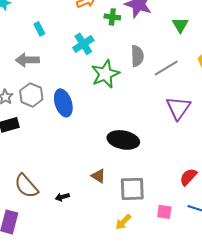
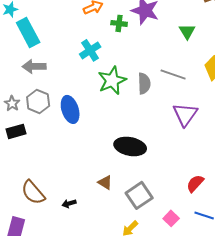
cyan rectangle: (39, 29) -> (28, 32), moved, size x2.0
gray semicircle: (137, 56) -> (144, 83), moved
gray line: (166, 68) -> (173, 74), turned 50
gray square: (132, 189) -> (139, 195), turned -32
pink square: (164, 212) -> (171, 218), turned 35

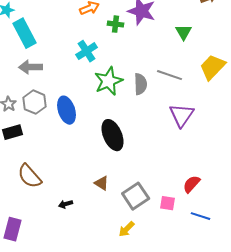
black ellipse: (130, 146) -> (113, 135), moved, turned 56
brown semicircle: (33, 192) -> (30, 176), moved
pink square: (171, 218) -> (168, 203), moved, turned -35

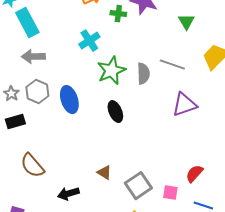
purple triangle: (182, 115) -> (184, 105), turned 36
black ellipse: (113, 135) -> (115, 112), moved, size x0.7
black arrow: (66, 204) -> (68, 194), size x1.5

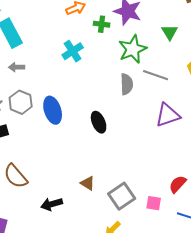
gray arrow: (33, 57) -> (17, 67), size x0.7
green star: (111, 71) -> (133, 49), moved

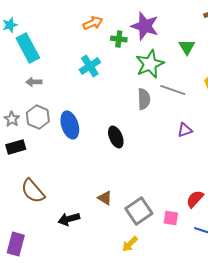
purple triangle: (168, 115) -> (185, 130), size x0.6

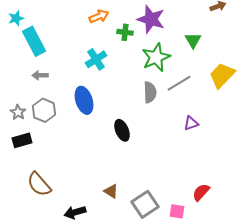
gray line: (173, 90) -> (179, 83), turned -50
blue ellipse: (70, 125) -> (84, 100), moved

